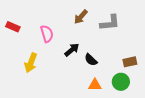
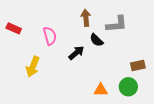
brown arrow: (81, 17) -> (86, 18), turned 133
black semicircle: (91, 60) -> (96, 40), moved

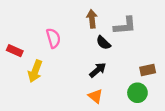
red rectangle: (14, 28) -> (15, 51), moved
black arrow: (76, 53) -> (98, 70), moved
orange triangle: (101, 90) -> (95, 96), moved, turned 40

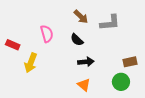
brown arrow: (92, 19) -> (81, 17), turned 140
black semicircle: (103, 43) -> (77, 40), moved
black arrow: (98, 70) -> (86, 62), turned 35

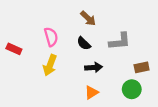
gray L-shape: (110, 23) -> (120, 41), moved
yellow arrow: (31, 63) -> (50, 65), moved
orange triangle: (84, 85) -> (91, 93), turned 48

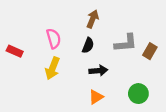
brown arrow: (88, 18) -> (93, 19), turned -112
black semicircle: (84, 43) -> (88, 45), turned -112
brown rectangle: (142, 67) -> (150, 51), moved, turned -48

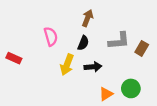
red rectangle: (15, 51) -> (14, 58), moved
yellow arrow: (52, 68) -> (67, 65), moved
orange triangle: (96, 97) -> (106, 94), moved

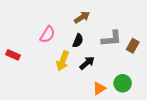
brown arrow: (88, 18) -> (82, 17), turned 35
pink semicircle: (51, 36) -> (47, 35), turned 48
black arrow: (93, 67) -> (87, 63), turned -35

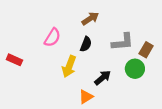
black arrow: (87, 63) -> (103, 78), moved
green circle: (123, 83) -> (135, 69), moved
orange triangle: (99, 88) -> (86, 97), moved

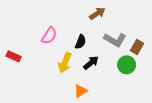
brown arrow: (90, 19) -> (97, 14), moved
gray L-shape: (123, 42) -> (115, 40), turned 35
black arrow: (103, 78) -> (91, 63), moved

